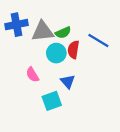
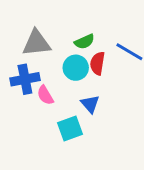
blue cross: (16, 25) -> (25, 79), moved
gray triangle: (43, 31) -> (37, 43), moved

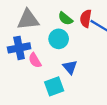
green semicircle: (84, 42) -> (65, 19), turned 63
red semicircle: (97, 63) -> (86, 19), moved

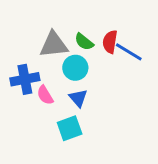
gray triangle: (28, 20) -> (54, 45), moved
blue triangle: (70, 67) -> (78, 98), moved

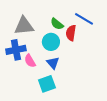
red semicircle: (110, 42) -> (71, 33), moved
gray triangle: (54, 45) -> (24, 26), moved
blue line: (129, 52) -> (84, 19), moved

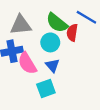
green semicircle: (57, 24) -> (57, 23), size x1.5
pink semicircle: (30, 61) -> (27, 63), size x1.5

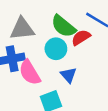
red semicircle: (72, 33) -> (81, 37), turned 49
blue triangle: (52, 65) -> (68, 75), moved

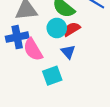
red semicircle: (81, 37) -> (72, 29), moved

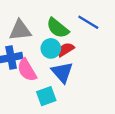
blue triangle: (68, 52) -> (62, 72), size x1.5

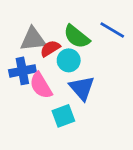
red semicircle: (66, 50) -> (50, 48), moved

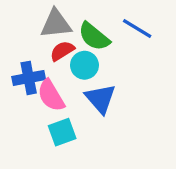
gray triangle: (33, 39) -> (56, 24), moved
cyan square: (63, 116) -> (62, 132), moved

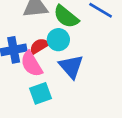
red semicircle: (62, 51) -> (39, 46), moved

